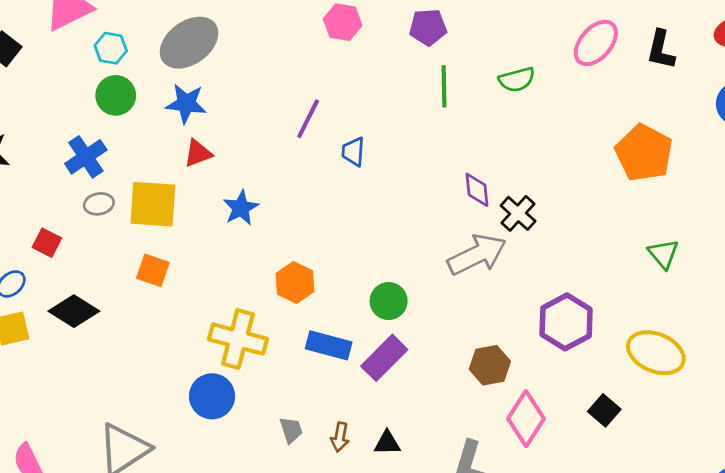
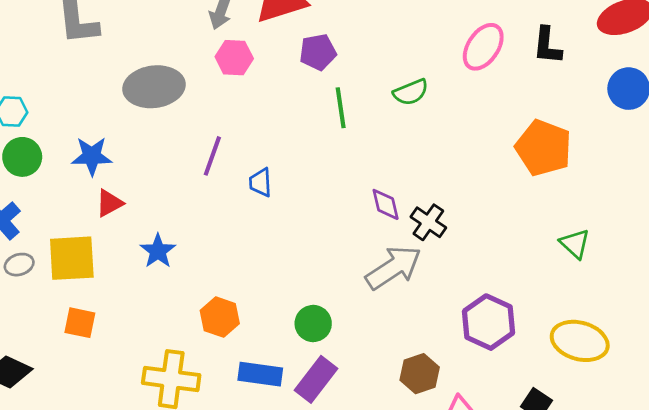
gray ellipse: (189, 43) -> (154, 87), moved, turned 36

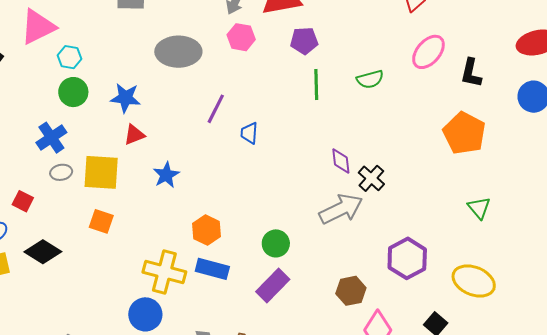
black L-shape: (547, 45) -> (471, 73), moved
blue rectangle: (260, 374) -> (212, 269), moved

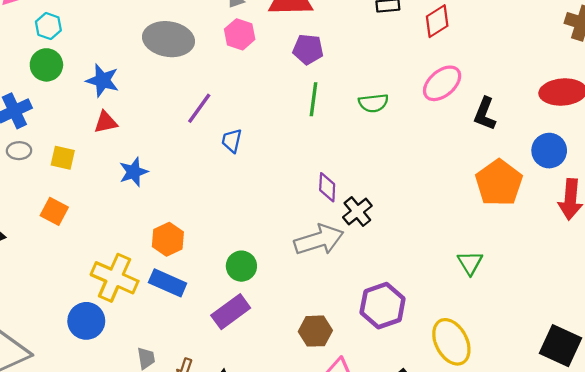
orange pentagon: (464, 133) -> (499, 183), moved
yellow square: (101, 172) -> (63, 158), size x0.6
yellow ellipse: (474, 281) -> (451, 342), turned 30

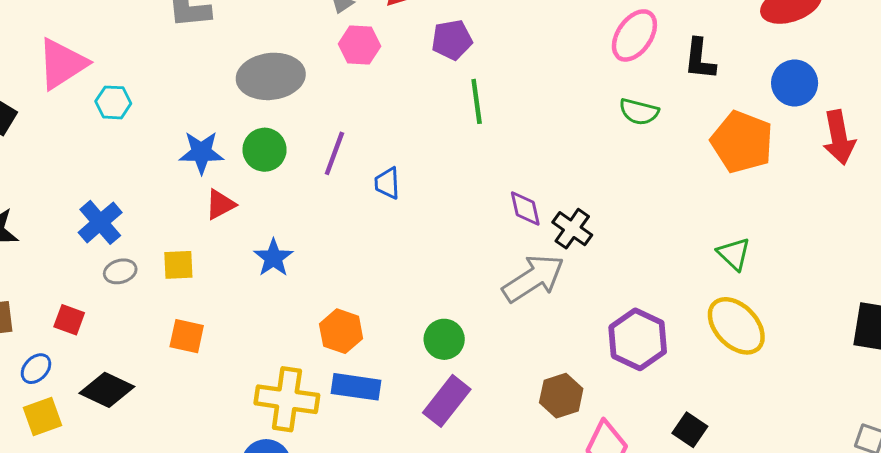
green circle: (46, 65) -> (265, 150), moved
green semicircle: (373, 103) -> (639, 112), moved, turned 36
yellow ellipse: (451, 342) -> (736, 326), moved

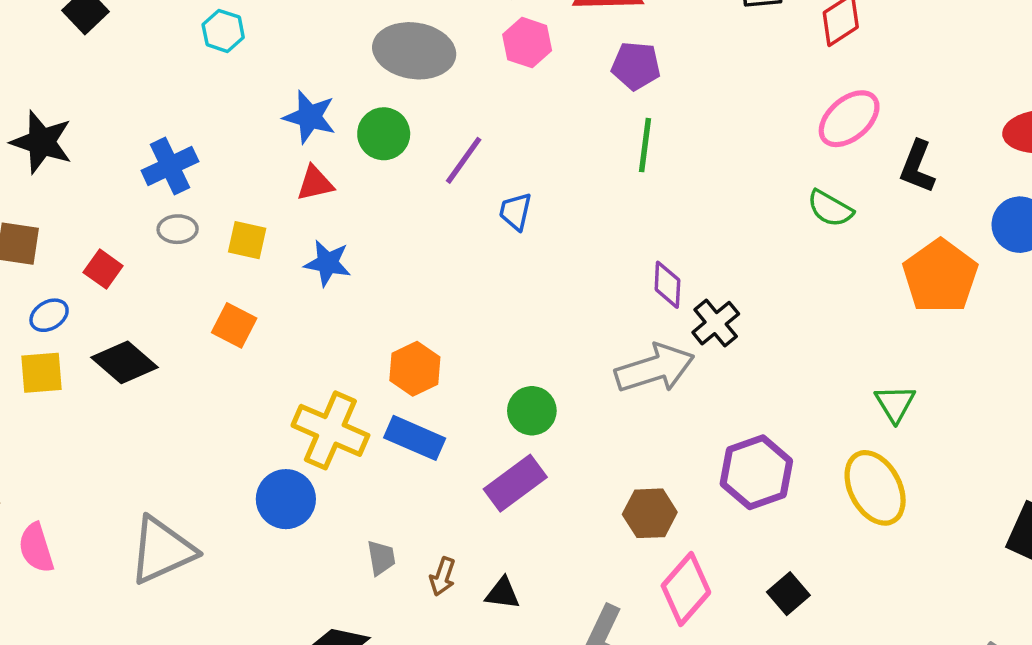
blue star: (273, 258) -> (328, 263), moved, turned 30

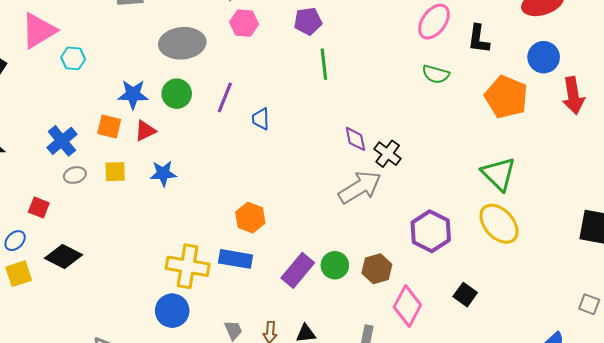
orange square: (234, 325) -> (109, 127), moved
orange hexagon: (415, 369) -> (250, 218), moved
green triangle: (895, 404) -> (499, 174), size x1.5
green circle: (532, 411) -> (335, 265), moved

